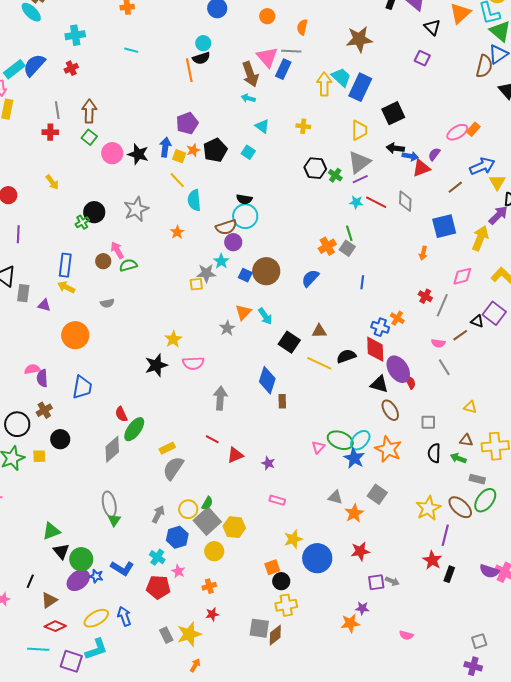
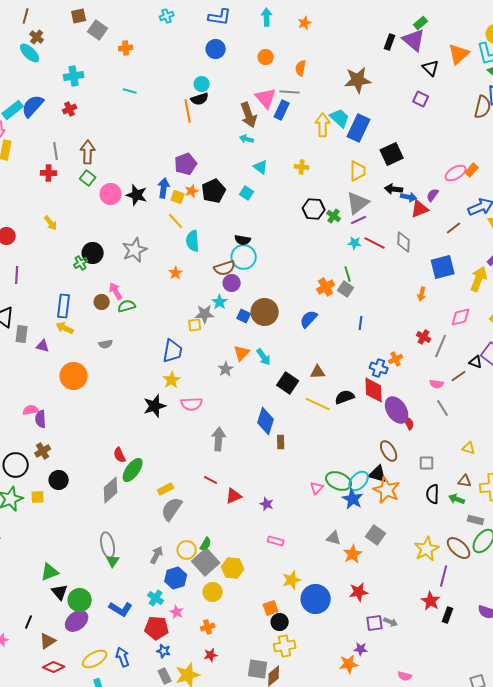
orange cross: (397, 318) -> (396, 359), turned 32
black triangle: (379, 384) -> (378, 474), moved
blue trapezoid: (82, 387) -> (173, 351), moved
blue star: (96, 576) -> (164, 651), moved

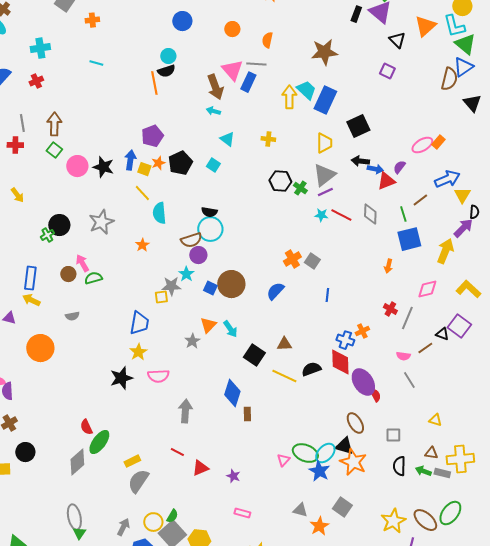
green line: (348, 274) -> (403, 214), moved
gray rectangle: (476, 520) -> (442, 473), moved

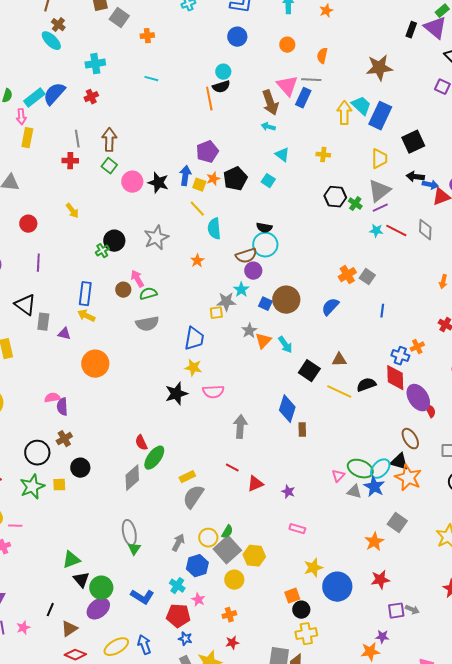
gray semicircle: (72, 316) -> (147, 324), moved, size x1.6
gray star: (192, 341) -> (249, 331), moved
yellow star: (138, 352) -> (193, 368), turned -30
gray triangle: (300, 510) -> (354, 492), moved

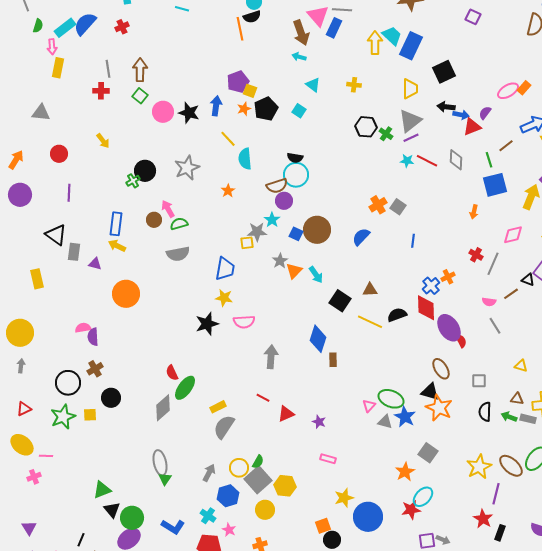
yellow square: (199, 185) -> (250, 91), moved
blue cross: (400, 356) -> (431, 286), turned 30
cyan ellipse: (380, 469) -> (423, 497), moved

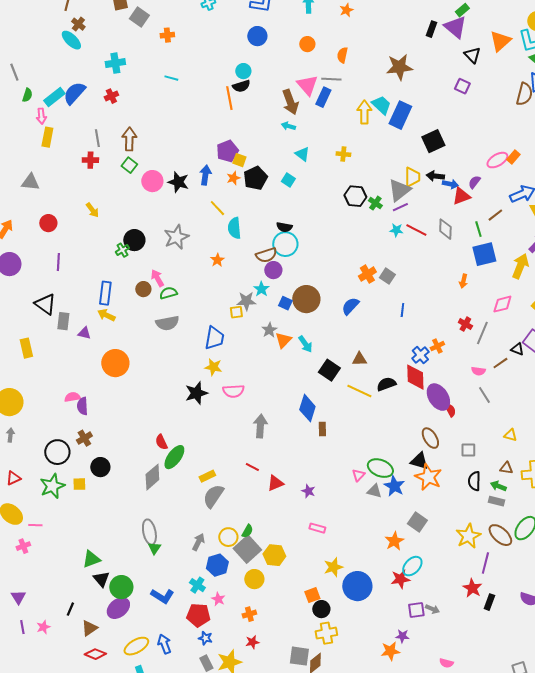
yellow trapezoid: (410, 89) -> (412, 177), moved
gray rectangle: (528, 419) -> (496, 501), moved

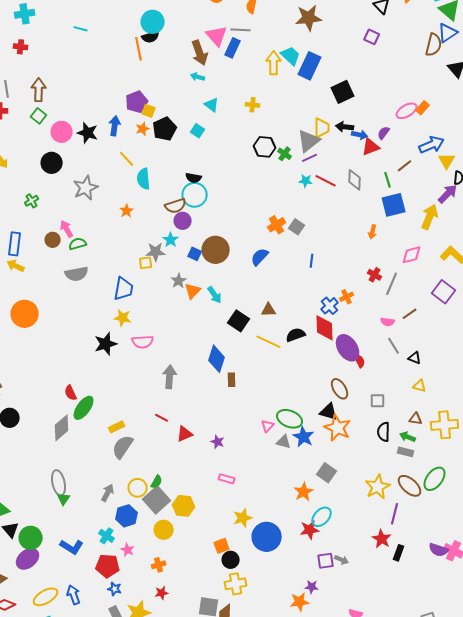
cyan circle: (243, 71) -> (153, 22), size x1.5
red cross: (111, 96) -> (21, 47), turned 32
black circle: (134, 240) -> (52, 163), moved
black triangle: (517, 349) -> (415, 358), moved

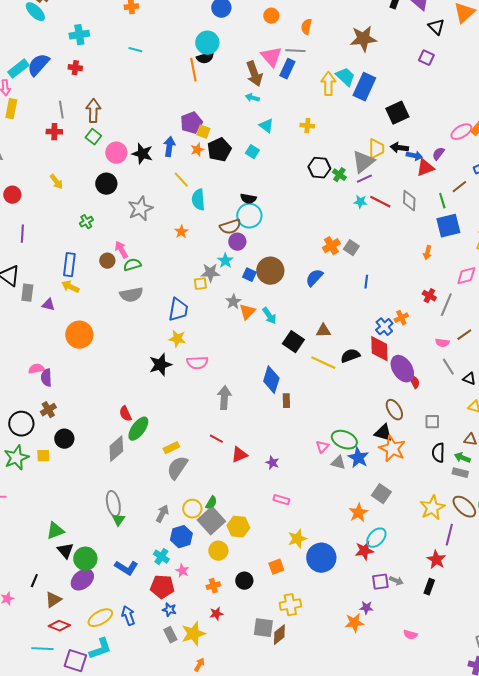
black rectangle: (399, 553) -> (429, 587), moved
black circle: (231, 560) -> (244, 581), moved

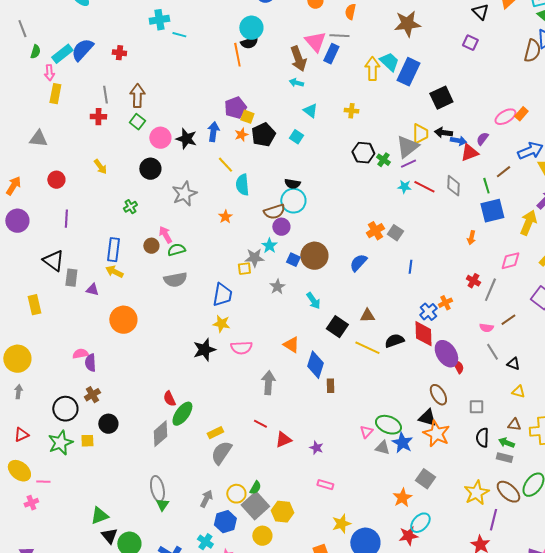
cyan cross: (79, 35) -> (159, 20), moved
orange triangle: (247, 312) -> (291, 345), moved, turned -42

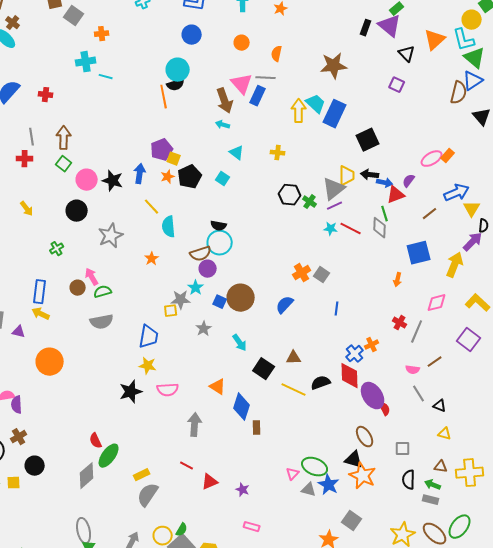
green line: (486, 186) -> (385, 214), moved

